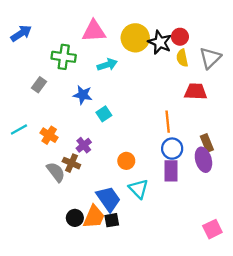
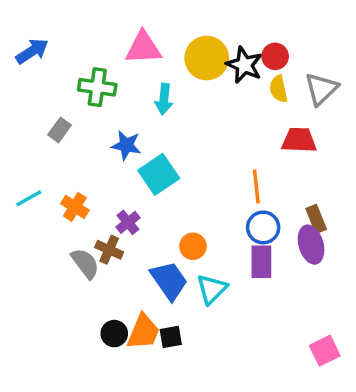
cyan arrow: (107, 65) -> (164, 99), turned 114
cyan square: (104, 114) -> (159, 174), size x1.6
cyan triangle: (139, 189) -> (212, 289), turned 30
blue trapezoid: (108, 199) -> (169, 280), moved

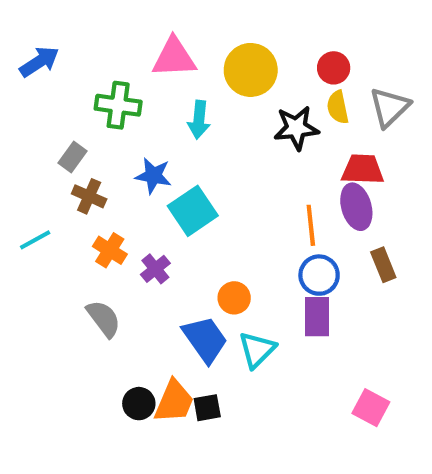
black star: (244, 65) -> (296, 128), moved, turned -30
orange cross: (75, 207) -> (110, 250), moved
purple ellipse: (311, 245) -> (356, 207), moved
brown cross: (109, 250) -> (89, 196), moved
pink square: (325, 351) -> (371, 408), moved, turned -36

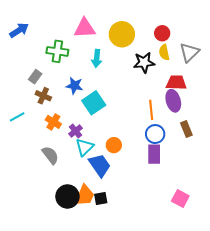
cyan triangle: (257, 350) -> (85, 147), moved
black circle: (139, 404) -> (67, 196), size x1.5

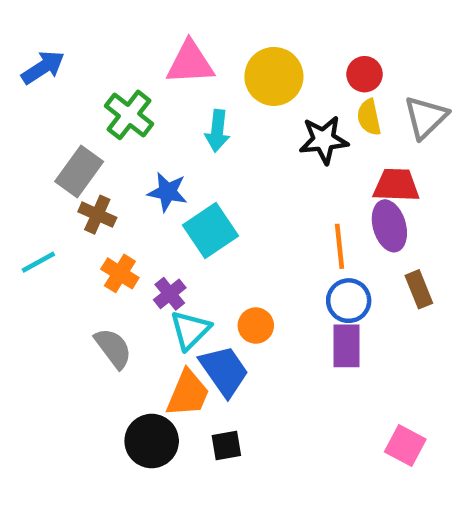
green cross: (57, 51) -> (129, 115), turned 30
gray rectangle: (35, 77) -> (79, 172), size x1.5
orange trapezoid: (85, 195) -> (188, 393), moved

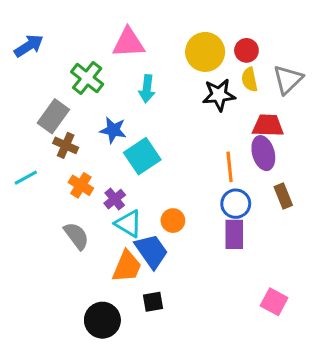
yellow circle: (274, 76) -> (205, 52), moved
cyan triangle: (190, 330) -> (128, 224), turned -44
black circle: (152, 441) -> (102, 320), moved

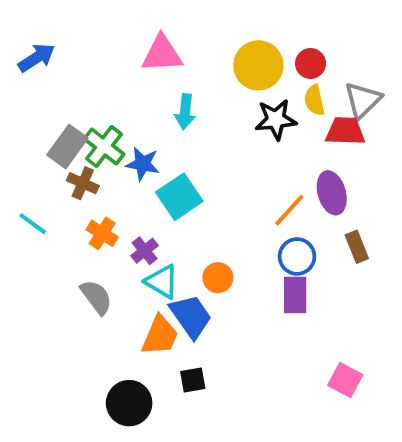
green cross: (87, 78) -> (104, 146), moved
red trapezoid: (268, 126) -> (345, 131), moved
orange line: (230, 167) -> (289, 210), turned 48
cyan line: (26, 178) -> (33, 224), turned 65

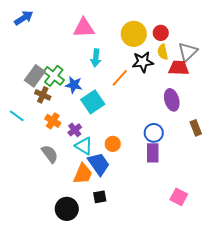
blue arrow: (36, 58) -> (24, 18), moved
orange line: (289, 210) -> (120, 78), moved
brown rectangle: (357, 247) -> (196, 128), moved

